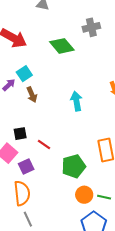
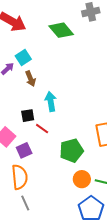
cyan arrow: (76, 101) -> (51, 101), moved
black square: (20, 134) -> (28, 116), moved

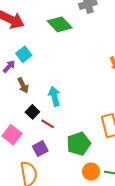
brown arrow: (31, 79) -> (23, 85), moved
black square: (28, 116) -> (32, 112), turned -32
purple square: (24, 150) -> (40, 148), moved

